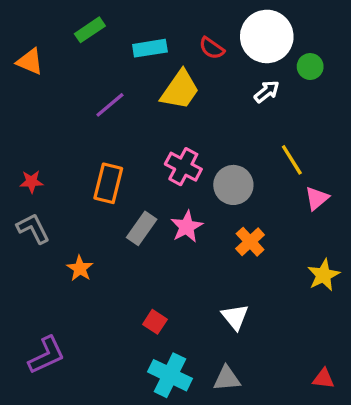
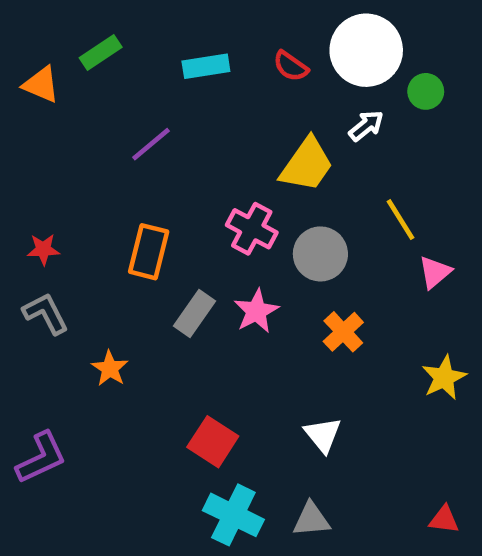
green rectangle: (90, 30) -> (101, 52), moved
yellow trapezoid: (180, 90) -> (307, 165), moved
red square: (155, 322) -> (213, 442), size x1.5
purple L-shape: (47, 355) -> (41, 458), moved

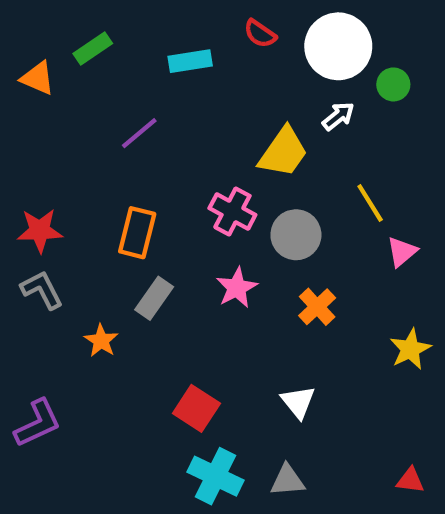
red semicircle: (291, 66) -> (260, 34), moved
red star: (43, 249) -> (40, 231), size x1.5
gray rectangle: (195, 313) -> (154, 298), moved

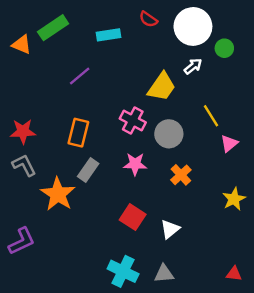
green rectangle: (93, 48) -> (53, 28), size x1.4
pink star: (237, 288) -> (135, 164), turned 30
orange star: (101, 341) -> (58, 194), size x1.8
white triangle: (298, 402) -> (170, 229), turned 30
red square: (196, 408) -> (133, 217), moved

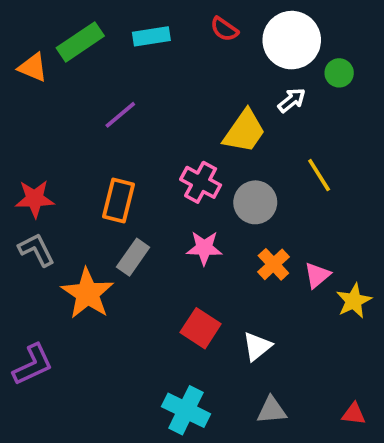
cyan rectangle: (109, 35) -> (151, 36), moved
pink triangle: (229, 143) -> (317, 275), moved
gray triangle: (164, 274) -> (272, 410), moved

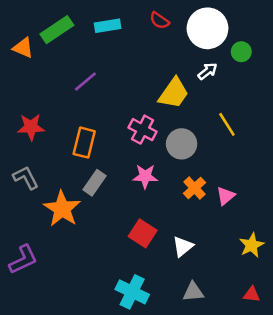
red star: (35, 199) -> (31, 127), moved
yellow star: (354, 301) -> (252, 245), moved

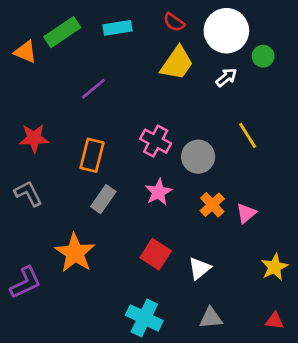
yellow trapezoid: (174, 93) -> (177, 63), moved
pink star: (145, 176) -> (158, 192), turned -30
orange star: (62, 209) -> (75, 253), moved

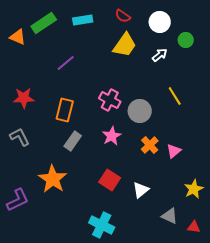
white circle: (226, 31) -> (160, 22), size x0.7
gray triangle: (211, 318) -> (170, 216), moved, turned 30

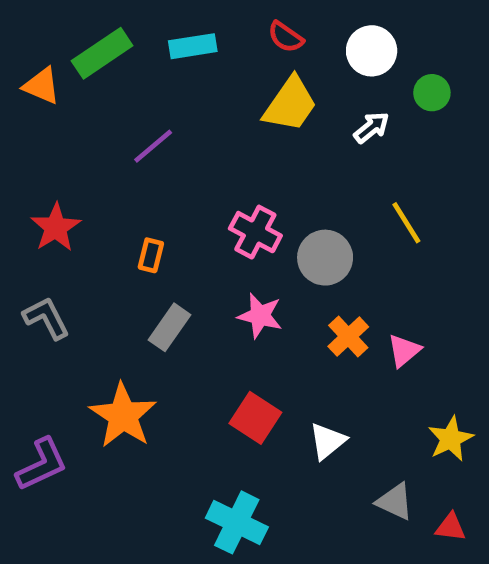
red star: (24, 98) -> (56, 227), turned -30
orange rectangle: (65, 110) -> (151, 255), size x0.6
pink star: (112, 136) -> (260, 316), turned -30

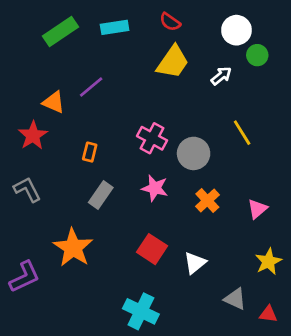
white circle: (372, 51) -> (236, 30), moved
orange triangle: (42, 86) -> (54, 102), moved
pink triangle: (404, 351) -> (257, 209), moved

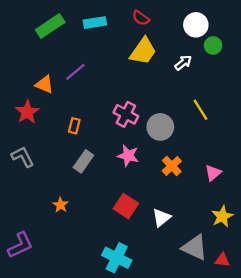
orange star: (73, 248) -> (60, 205), size x0.5
purple L-shape: (25, 277) -> (20, 245), moved
gray triangle: (235, 299) -> (195, 247), size x1.4

